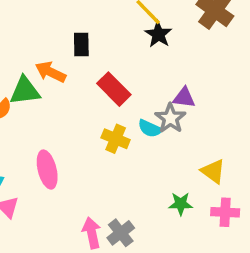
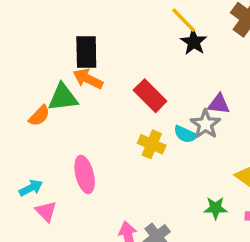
black rectangle: (81, 45) -> (86, 52), moved, size x1.4

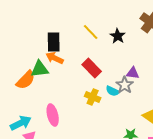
yellow line: (184, 20) -> (91, 32), moved
orange semicircle: (39, 116) -> (26, 80), size x1.5
cyan arrow: (31, 188) -> (21, 123), size x1.5

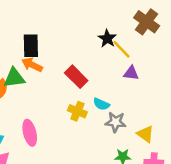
yellow line: (91, 32) -> (122, 49), moved
purple triangle: (133, 73) -> (131, 73), moved
gray star: (125, 85) -> (116, 122), moved, turned -30

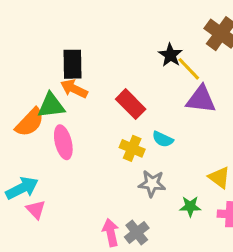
purple triangle: (131, 73) -> (201, 99), size x1.5
gray star: (116, 122) -> (152, 184), moved
pink ellipse: (30, 133) -> (63, 142), moved

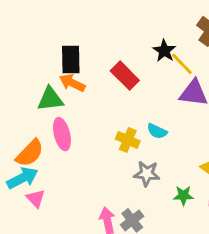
red rectangle: (131, 104) -> (125, 76), moved
orange semicircle: (30, 122) -> (30, 153), moved

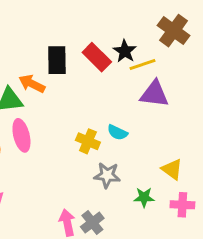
black rectangle: (71, 59) -> (57, 60), moved
yellow line: (182, 64) -> (143, 65), turned -65
red rectangle: (125, 76) -> (97, 57), moved

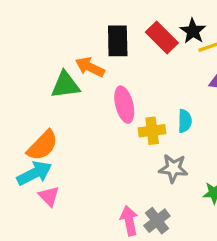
cyan semicircle: (117, 132) -> (185, 121), turned -114
pink ellipse: (21, 135) -> (124, 105), moved
yellow cross: (88, 141) -> (152, 131), turned -30

